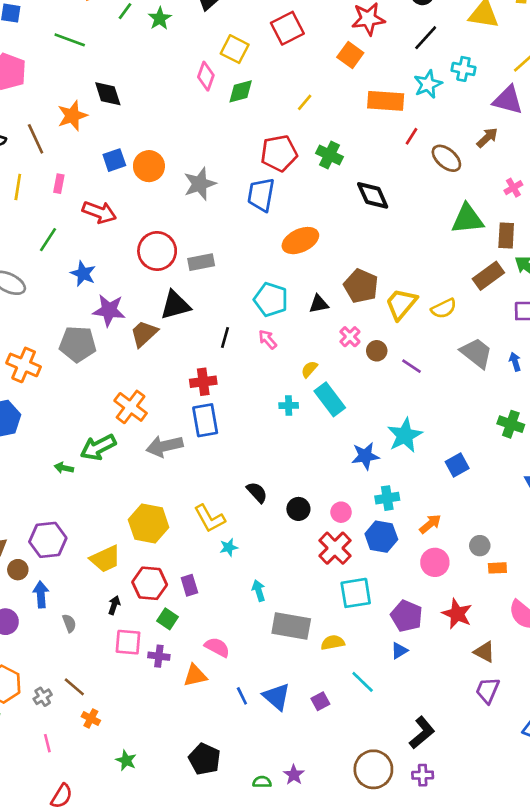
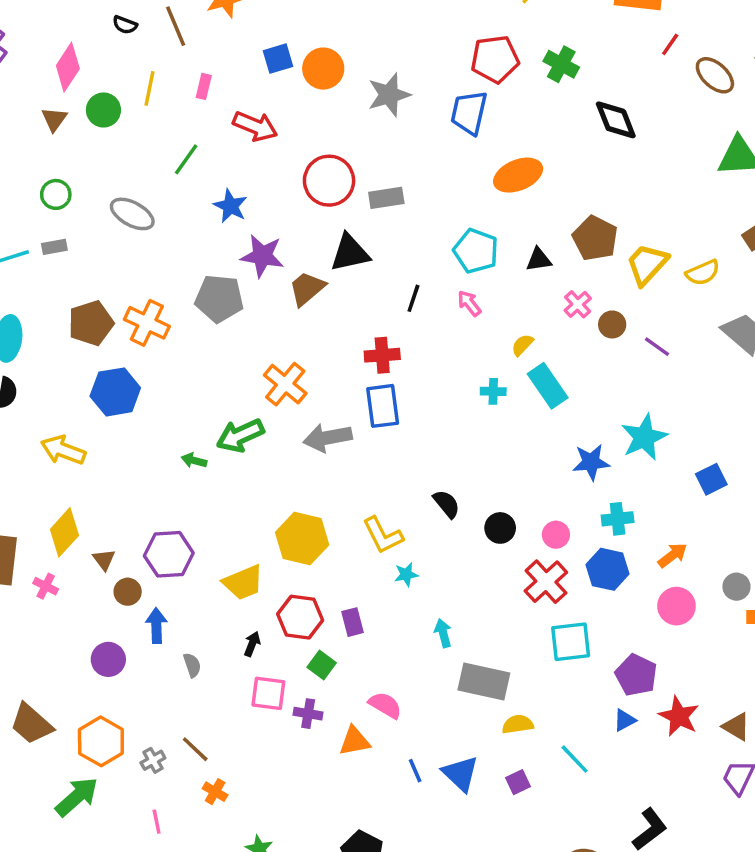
red star: (457, 614) -> (679, 716), moved
yellow semicircle: (333, 643) -> (518, 724), moved

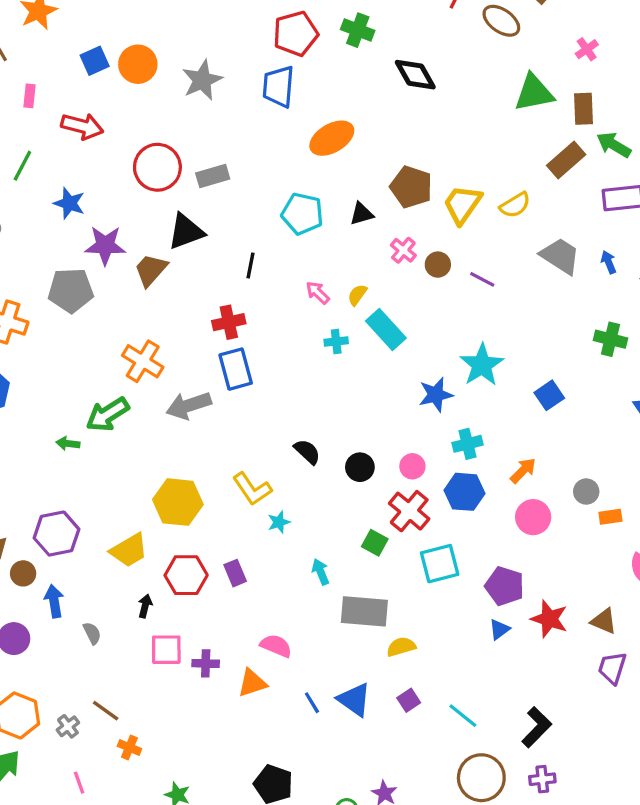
pink arrow: (469, 303) -> (318, 293), moved
green square: (322, 665) -> (375, 543), moved
cyan line: (575, 759) -> (463, 716), moved

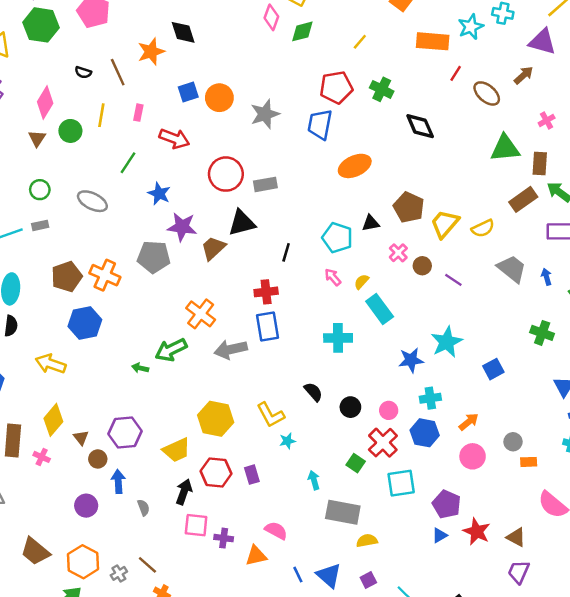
cyan pentagon: (302, 214) -> (337, 238), moved
cyan cross: (336, 342) -> (338, 338), moved, size x1.6
black arrow: (145, 606) -> (184, 492), size x1.5

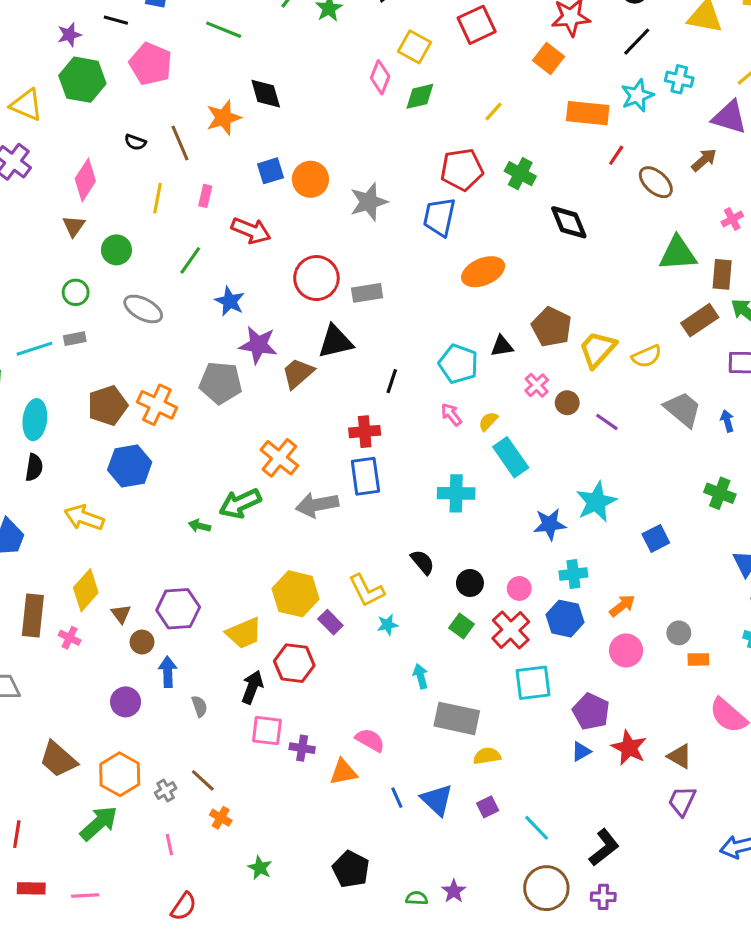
green circle: (70, 131) -> (116, 250), moved
green square: (356, 463) -> (462, 626), moved
purple rectangle: (252, 475) -> (330, 622), moved, turned -30

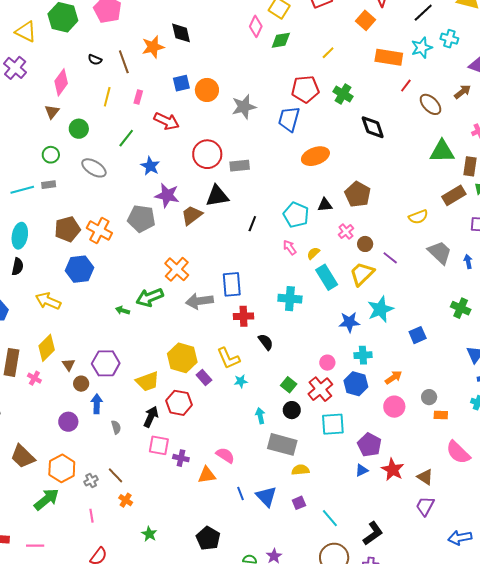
yellow trapezoid: (597, 349) -> (362, 274), moved
red cross: (365, 432) -> (243, 316), moved
black circle: (470, 583) -> (292, 410), moved

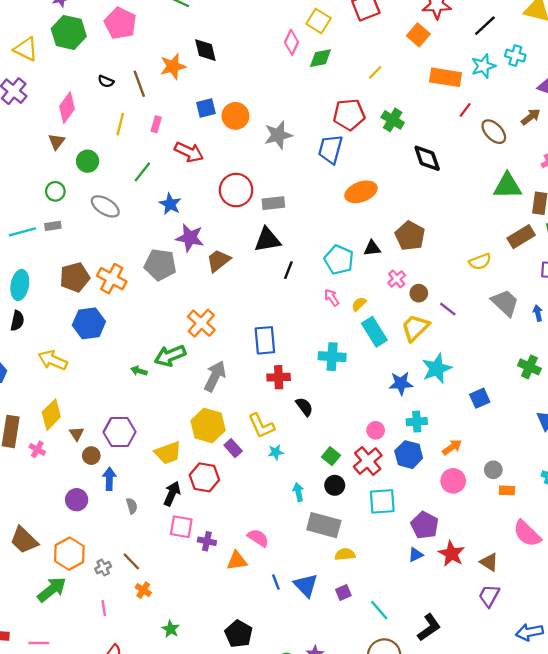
black triangle: (217, 196) -> (267, 240), moved
gray arrow: (199, 301) -> (215, 376), moved, turned 124

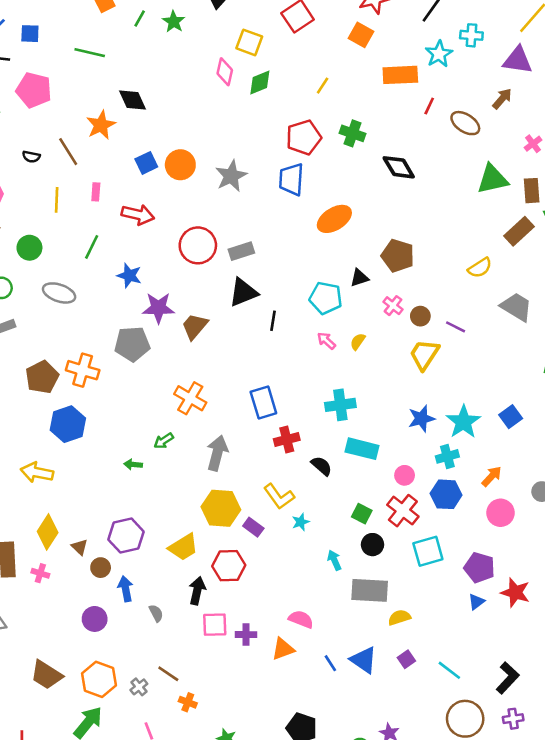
cyan rectangle: (374, 332) -> (362, 449), moved, turned -32
green arrow: (170, 356) -> (164, 441), size x0.6
cyan star: (437, 369) -> (463, 422), moved

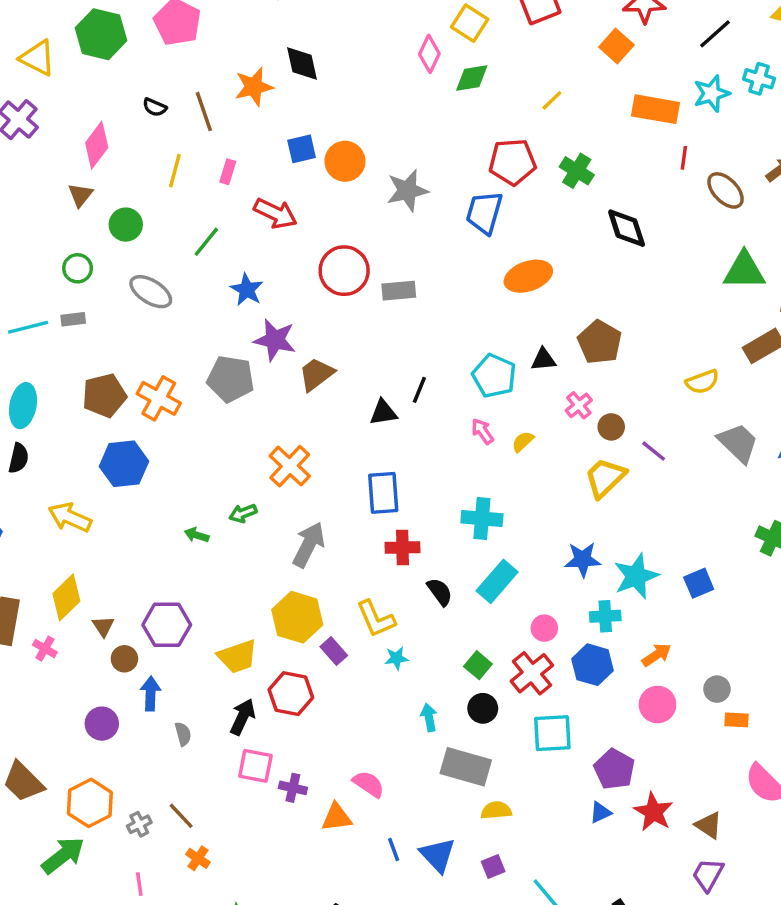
red line: (429, 106) -> (684, 158), turned -30
black triangle: (243, 292) -> (383, 412), moved, size x0.7
cyan rectangle: (362, 449) -> (497, 581), turned -76

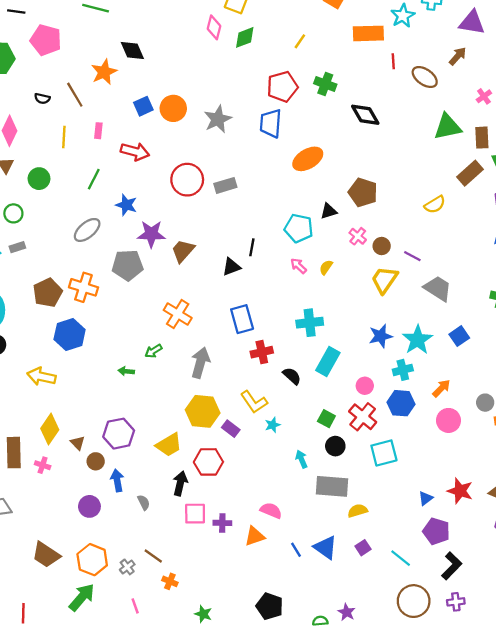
gray ellipse: (151, 292) -> (87, 230), moved, turned -60
gray trapezoid: (738, 443) -> (438, 288), moved
purple pentagon: (614, 769) -> (436, 531), moved

